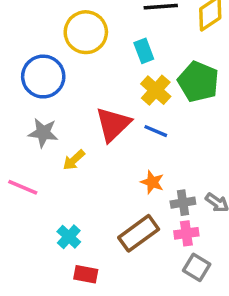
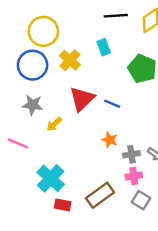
yellow circle: (86, 32) -> (43, 31), moved
yellow cross: (156, 90) -> (70, 60), moved
brown rectangle: (139, 233) -> (100, 195), moved
cyan cross: (69, 237) -> (51, 178), size x1.6

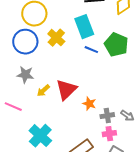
cyan rectangle: (104, 47) -> (84, 27), size x1.6
red triangle: (82, 99) -> (66, 90), moved
blue line: (112, 104) -> (91, 50), moved

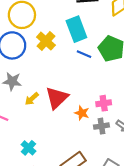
pink cross: (109, 134) -> (104, 103), moved
cyan cross: (40, 136) -> (28, 148), size x0.6

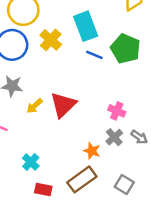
pink cross: (104, 103) -> (117, 111), turned 32
orange star: (82, 113) -> (92, 151), moved
gray cross: (101, 126) -> (114, 137), turned -32

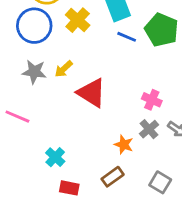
red triangle: (63, 105) -> (92, 93), turned -44
yellow arrow: (35, 106) -> (64, 69), moved
brown rectangle: (82, 179) -> (113, 177), size x0.7

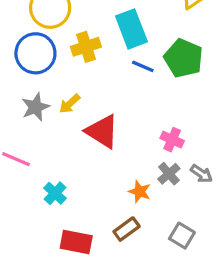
yellow cross: (78, 20) -> (86, 47), turned 30
gray star: (34, 72) -> (35, 107), turned -30
cyan cross: (55, 157) -> (55, 193), moved
red rectangle: (69, 188) -> (76, 242), size x1.4

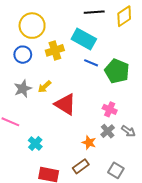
cyan rectangle: (131, 29) -> (84, 39), turned -40
blue circle: (35, 53) -> (23, 55), size x0.7
green pentagon: (184, 58) -> (117, 71), moved

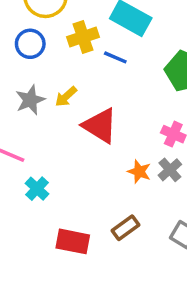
blue line: (91, 63) -> (115, 57), moved
orange star: (89, 143) -> (139, 172), moved
cyan cross: (35, 144) -> (37, 189), moved

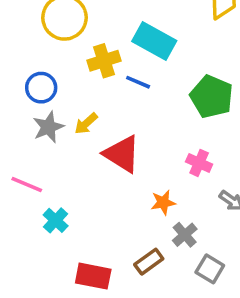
blue circle: (30, 44) -> (41, 88), moved
gray cross: (170, 170) -> (185, 235), moved
orange star: (139, 172) -> (163, 202), turned -30

